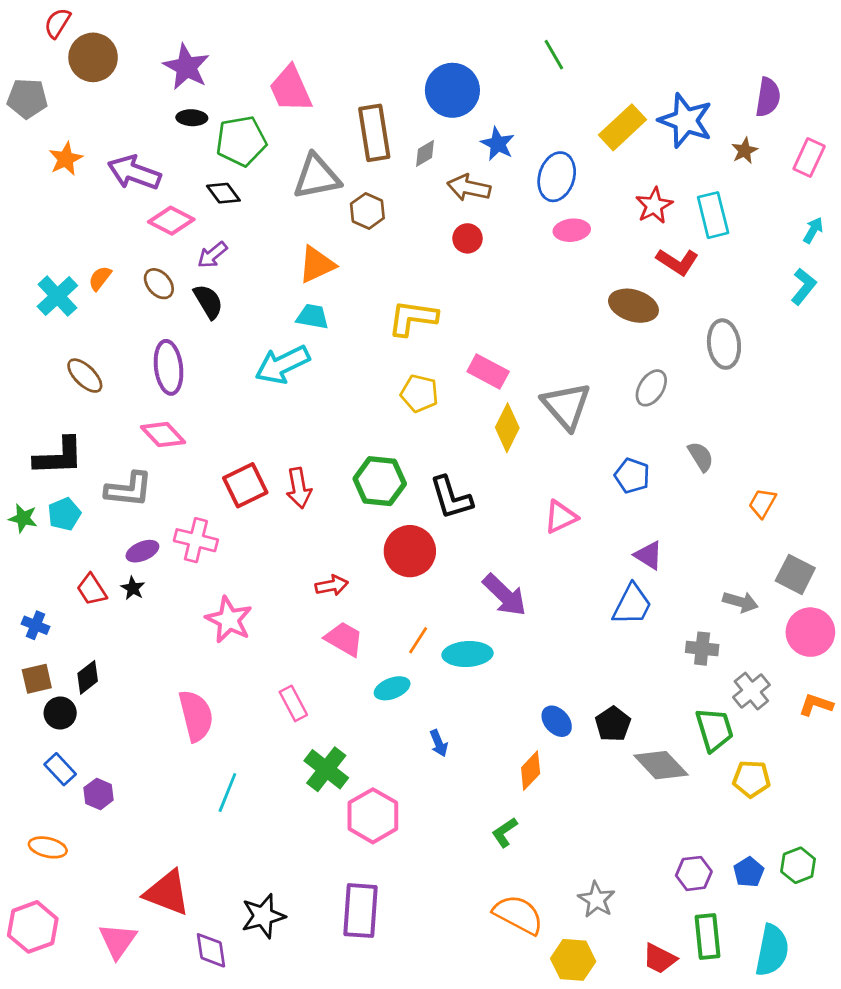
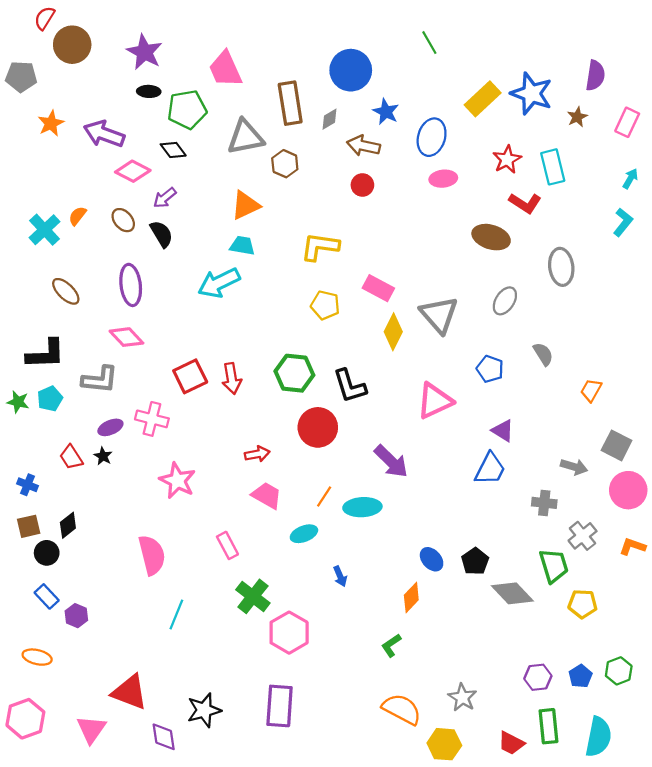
pink triangle: (561, 517) -> (435, 401), size x1.4

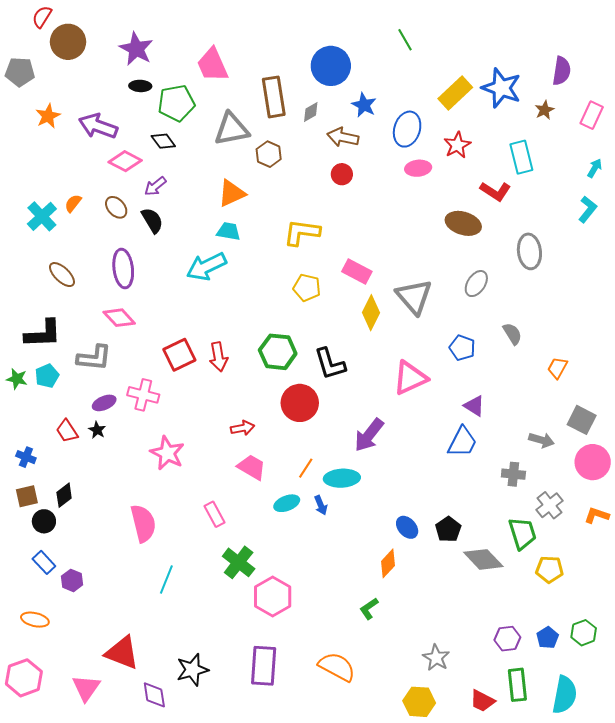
red star: (507, 159) -> (457, 145), moved
purple arrow: (391, 461) -> (369, 435), turned 84
blue arrow: (340, 576) -> (321, 505), moved
orange semicircle: (402, 709) -> (337, 667), moved

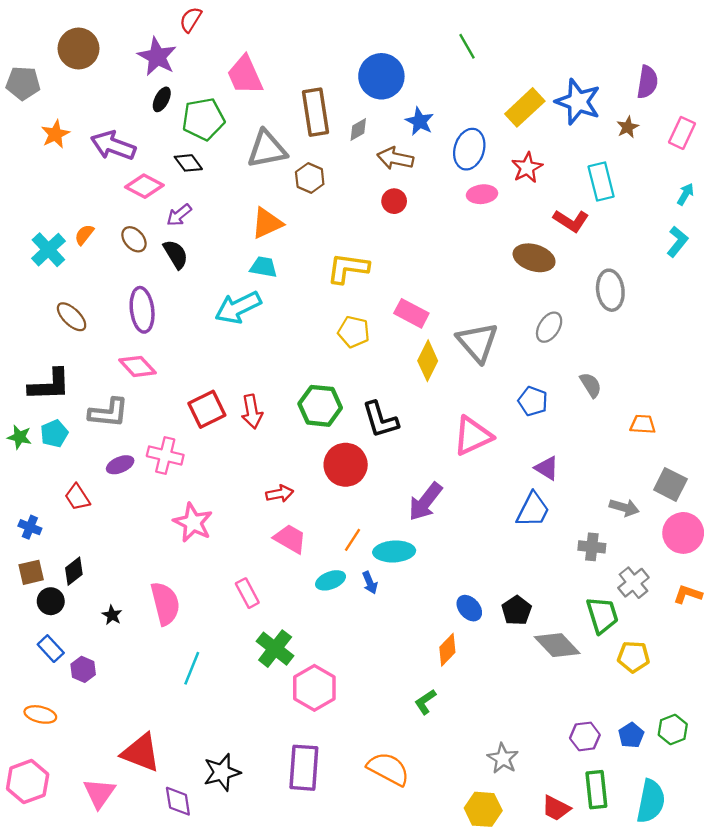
red semicircle: (42, 17) -> (191, 20), moved
black ellipse: (140, 86) -> (162, 99), turned -65
orange trapezoid: (558, 368) -> (643, 424), turned 65
black star: (97, 430) -> (112, 615), moved

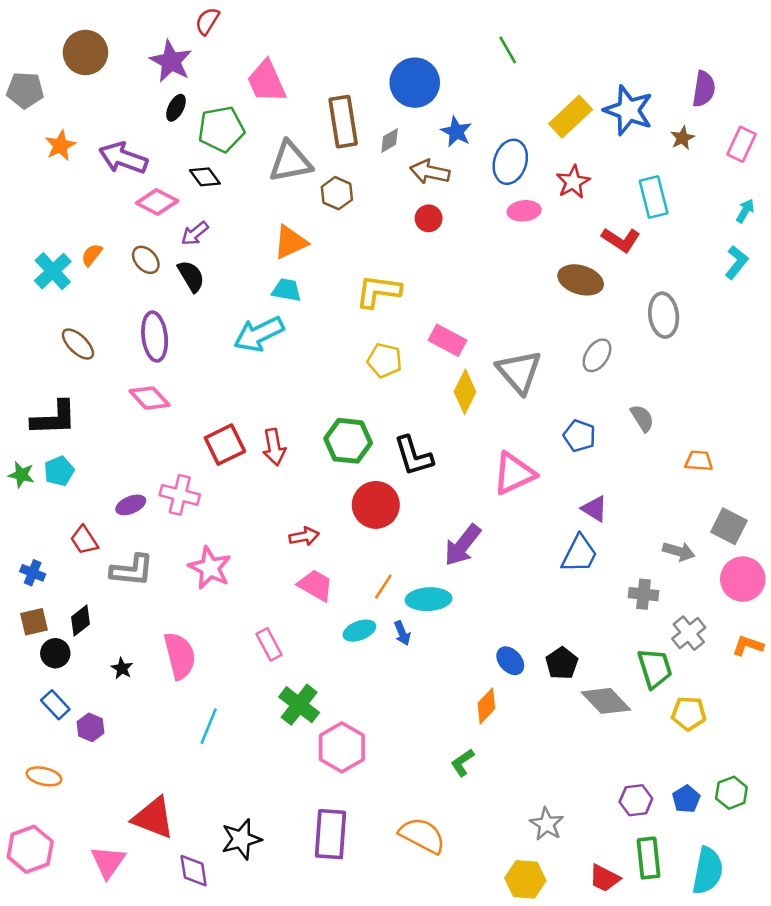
gray L-shape: (109, 413) -> (132, 570), moved

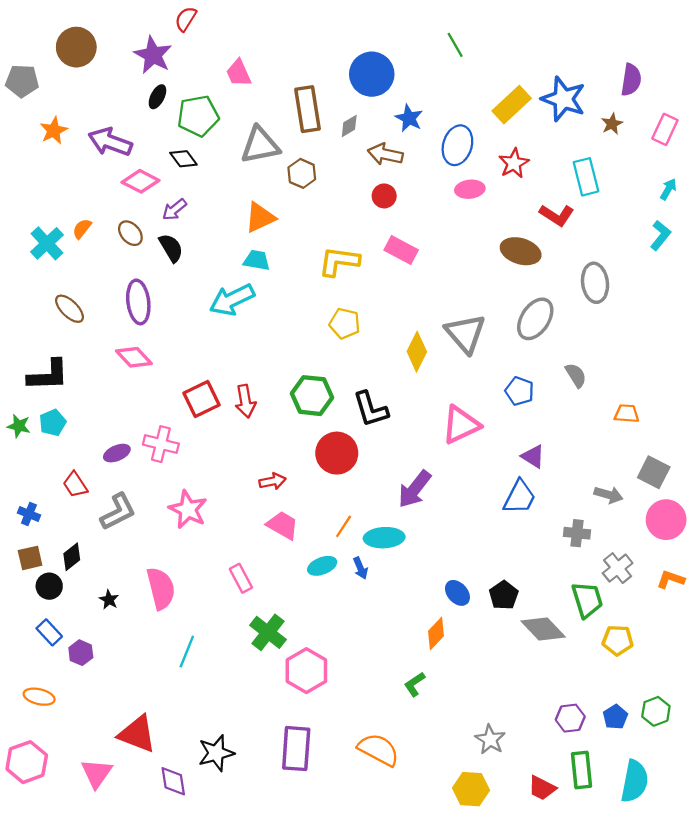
pink trapezoid: (266, 81) -> (239, 73), size x0.7
pink rectangle: (447, 340) -> (401, 250), moved
gray ellipse: (597, 355) -> (535, 319), size x1.4
gray L-shape: (132, 570) -> (118, 512), turned -33

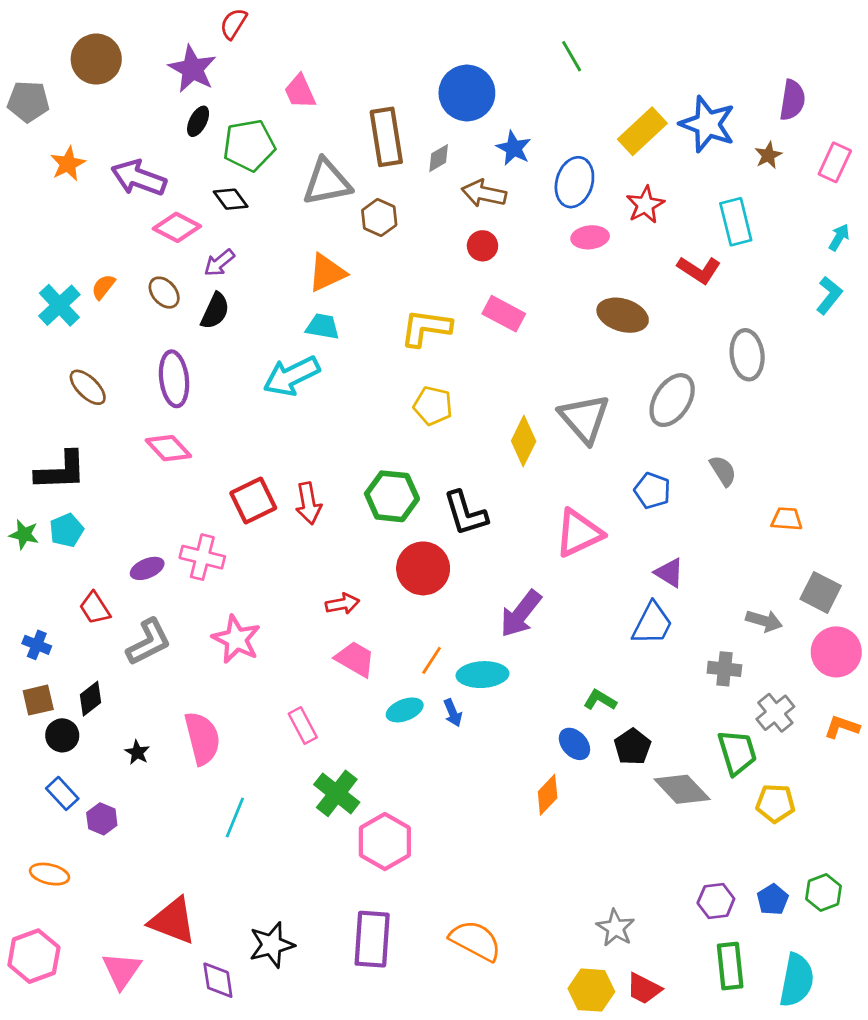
black semicircle: (171, 248) -> (215, 311), turned 56
brown ellipse: (521, 251) -> (623, 315), moved
green L-shape: (415, 684) -> (600, 700), moved, turned 65
red trapezoid: (542, 788) -> (644, 989), moved

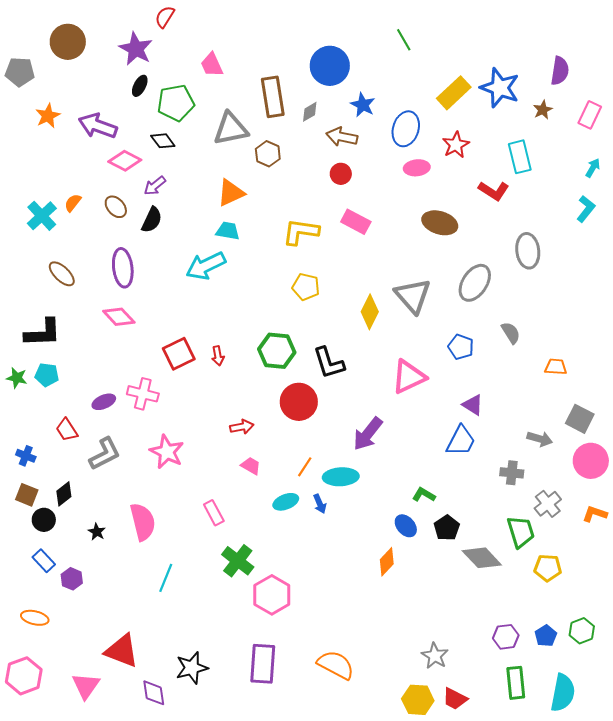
red arrow: (308, 503) -> (218, 356), size x0.7
cyan pentagon: (66, 530) -> (47, 375), turned 30
pink trapezoid: (355, 659) -> (251, 466), size x0.7
brown square: (38, 700) -> (27, 495), turned 35

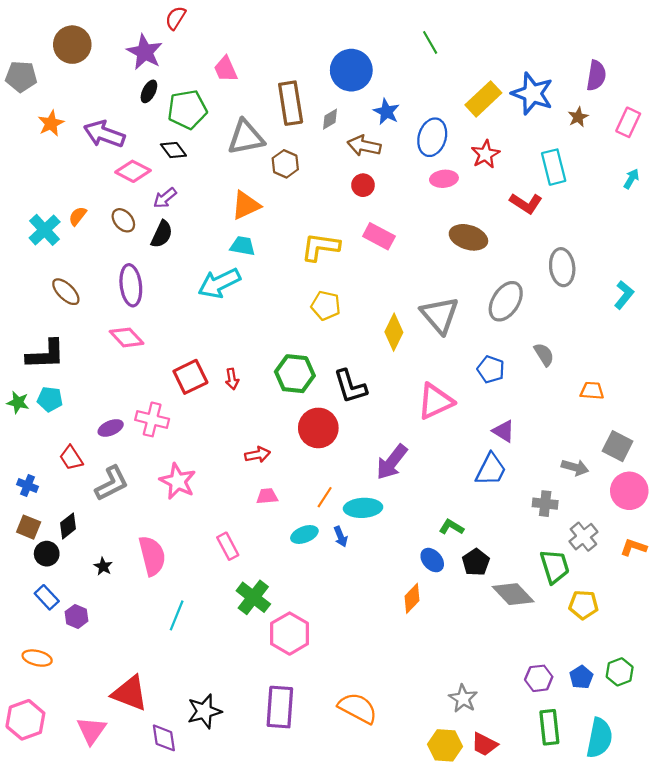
cyan L-shape: (586, 209) -> (624, 295), moved
pink trapezoid: (251, 466) -> (267, 496), turned -35

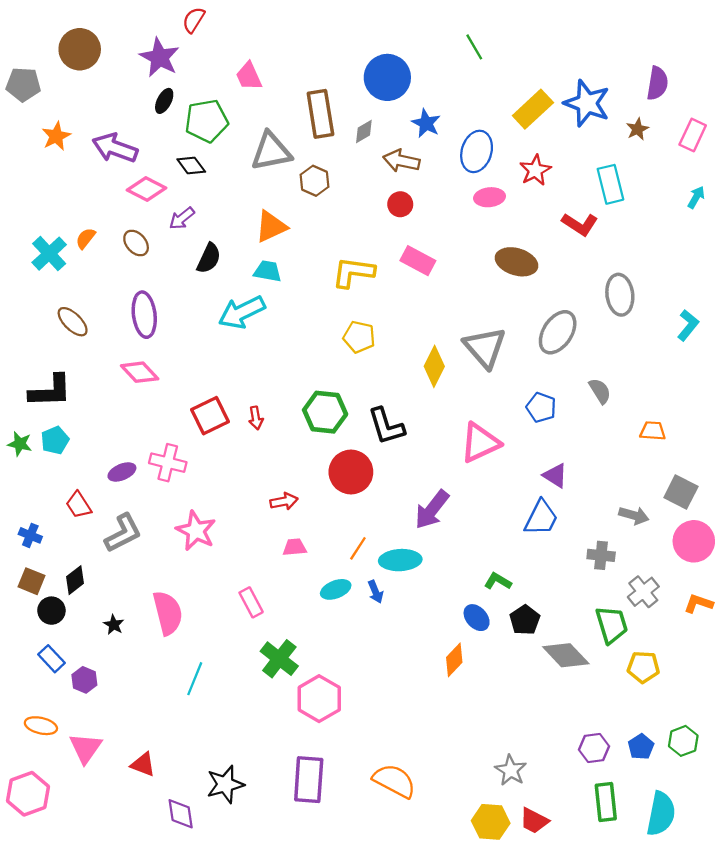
black semicircle: (162, 234) -> (209, 258), moved
cyan pentagon: (50, 399) -> (55, 440), turned -30
red triangle: (130, 693) -> (143, 764), size x0.6
pink triangle: (91, 730) -> (86, 748), moved

